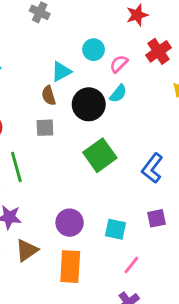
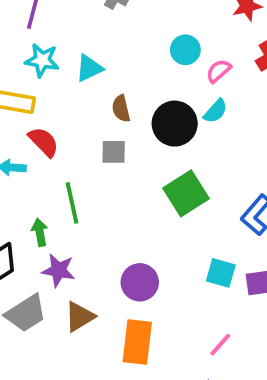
cyan triangle: (61, 71) -> (89, 68), moved
cyan square: (116, 229) -> (221, 273), moved

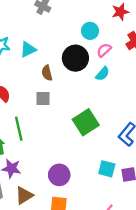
cyan circle: (185, 50) -> (90, 31), moved
black circle: (175, 124) -> (75, 58), moved

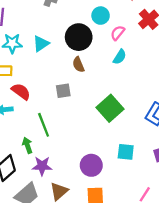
black circle: (75, 58) -> (79, 37), moved
brown semicircle: (47, 73) -> (78, 65), moved
cyan square: (107, 169) -> (126, 152), moved

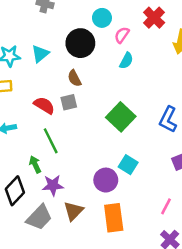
brown semicircle: (78, 65) -> (74, 78), moved
red semicircle: (21, 91) -> (44, 105), moved
cyan square: (126, 152) -> (128, 165), moved, turned 30

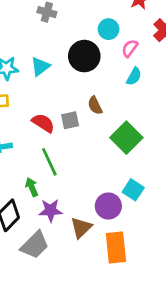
brown semicircle: (74, 78) -> (95, 105), moved
brown triangle: (73, 211) -> (81, 228), moved

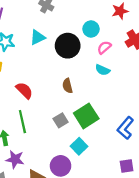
cyan triangle: (40, 66) -> (38, 37), moved
cyan semicircle: (134, 76) -> (103, 70), turned 72
gray square: (70, 120) -> (61, 120), moved, turned -32
cyan square: (133, 190) -> (79, 146), moved

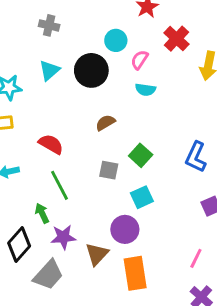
brown semicircle: (67, 86) -> (105, 123), turned 88
green square: (86, 116) -> (141, 155), size x0.7
gray square: (61, 120) -> (109, 170), turned -32
cyan square: (79, 146) -> (142, 197), turned 35

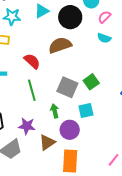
brown semicircle: (105, 123) -> (60, 45), moved, size x1.6
gray square: (109, 170) -> (67, 87), size x1.5
green arrow: (42, 213) -> (55, 111), moved

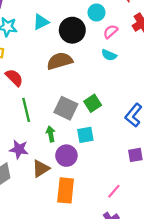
red semicircle: (32, 61) -> (14, 78), moved

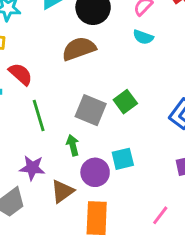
cyan square: (85, 135) -> (123, 159), moved

